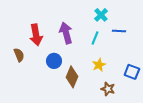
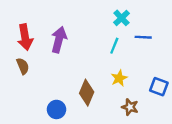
purple arrow: (66, 33) -> (59, 40), moved, turned 30
red arrow: (36, 35) -> (25, 37), moved
blue circle: (54, 61) -> (56, 109), moved

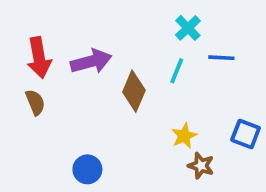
purple arrow: (59, 40) -> (91, 61), turned 60
yellow star: (119, 78) -> (184, 136), moved
brown diamond: (87, 93) -> (134, 91), moved

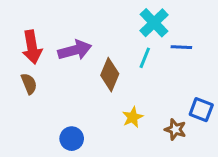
cyan cross: (188, 28) -> (154, 23), size x1.4
yellow star: (184, 136) -> (133, 117), moved
brown star: (201, 166) -> (175, 129), moved

